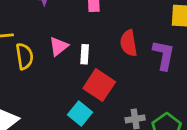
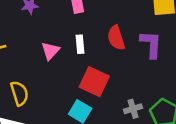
white rectangle: (85, 54) -> (80, 44), moved
yellow semicircle: (24, 56) -> (19, 93), moved

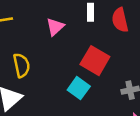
white rectangle: (80, 44) -> (90, 12), moved

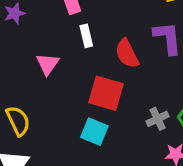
red semicircle: (120, 20) -> (127, 54), moved

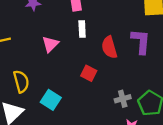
red square: (106, 93) -> (89, 73), size x0.6
cyan square: (94, 132) -> (51, 100), moved

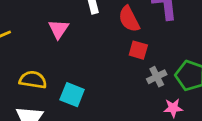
red square: (89, 73) -> (138, 50), moved
yellow semicircle: (21, 81) -> (33, 80), turned -55

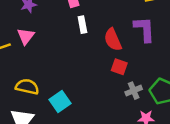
pink triangle: (59, 29) -> (26, 36), moved
cyan square: (72, 95) -> (60, 102), turned 30

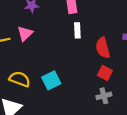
gray cross: (134, 91) -> (104, 96), moved
cyan square: (60, 102) -> (51, 80), moved

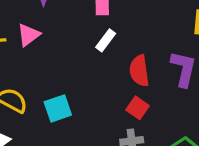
white rectangle: (77, 30) -> (106, 40), turned 32

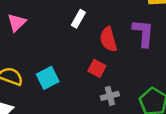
red square: (138, 108) -> (97, 68), moved

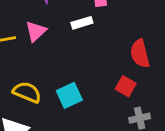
white rectangle: (78, 19) -> (82, 23), moved, turned 42

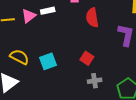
white rectangle: (82, 23) -> (48, 11), moved
red semicircle: (140, 54) -> (92, 18), moved

